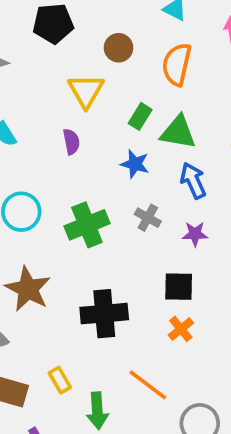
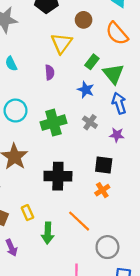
orange semicircle: (177, 64) -> (117, 33), turned -60
green triangle: (178, 132) -> (113, 74), turned 35

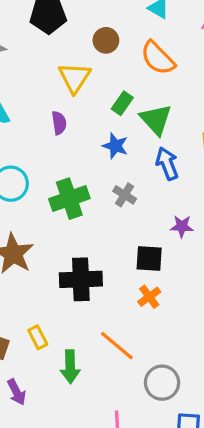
purple star: (117, 135) -> (182, 226), moved

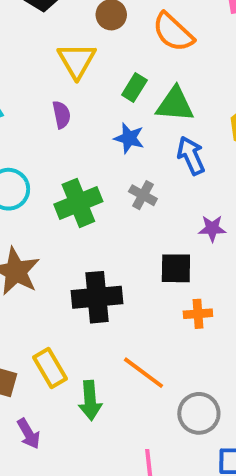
green triangle: (156, 119) -> (175, 104), turned -40
orange cross: (149, 297) -> (198, 314), moved, turned 35
yellow rectangle: (38, 337) -> (50, 368), size x1.4

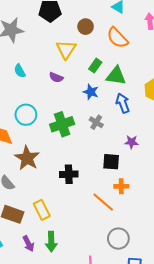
purple semicircle: (61, 115) -> (56, 77), turned 120
black cross: (97, 297) -> (69, 174), size x0.7
orange line: (144, 373) -> (103, 202), moved
green arrow: (90, 400) -> (51, 242), moved

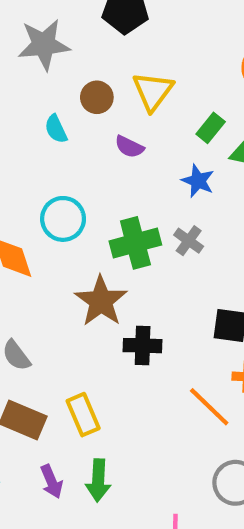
brown circle: (86, 27) -> (97, 97), moved
gray cross: (96, 122) -> (189, 241), moved
brown star: (27, 158) -> (101, 301), moved

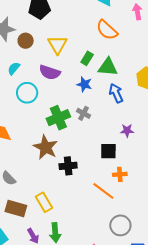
brown circle: (97, 97) -> (26, 41), moved
cyan semicircle: (56, 129) -> (14, 68), turned 72
purple semicircle: (129, 147) -> (50, 72), size x1.5
cyan circle: (63, 219) -> (27, 93), moved

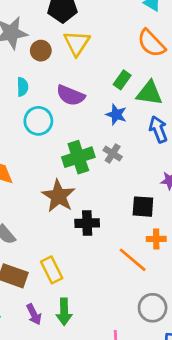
yellow triangle: (57, 45) -> (77, 43), moved
cyan semicircle: (14, 68) -> (23, 87), turned 136

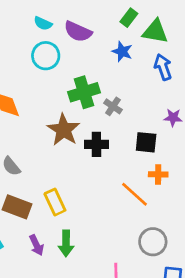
cyan semicircle: (23, 87) -> (43, 23), moved, turned 114
gray cross: (113, 154) -> (113, 106), moved
black cross: (87, 223) -> (96, 144), moved

